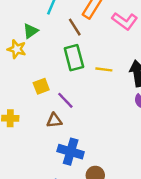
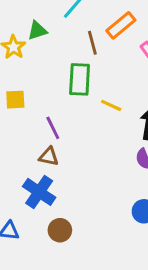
yellow square: (41, 86) -> (15, 100), moved
brown triangle: (54, 120) -> (49, 156), moved

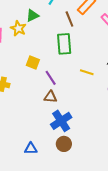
yellow square: (15, 100) -> (33, 63), moved, turned 32
yellow line: (111, 105) -> (87, 72), moved
blue cross: (39, 192) -> (61, 121), moved, turned 30

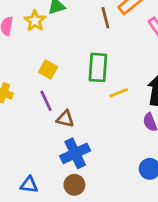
green rectangle: (64, 44) -> (98, 67), moved
yellow line: (87, 72) -> (119, 93), turned -48
purple line: (51, 78) -> (46, 101), moved

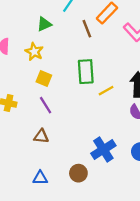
yellow star: (35, 21) -> (34, 52), moved
brown triangle: (65, 119) -> (41, 136), moved
blue cross: (75, 153) -> (103, 150), moved

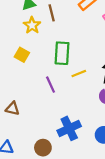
brown line: (87, 29) -> (52, 13), moved
yellow star: (34, 52) -> (32, 25), moved
purple line: (46, 105) -> (50, 85), moved

